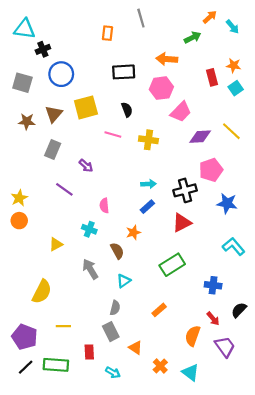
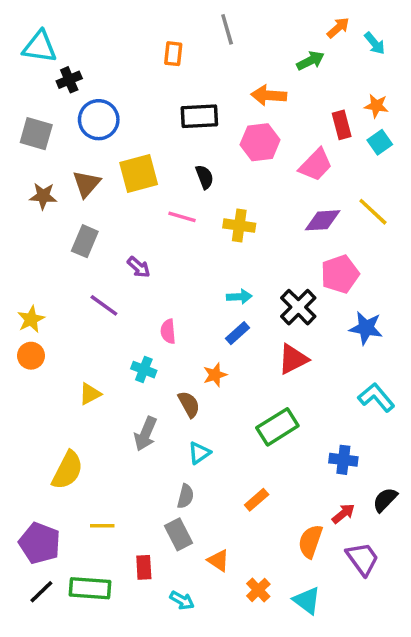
pink trapezoid: (181, 112) -> (316, 165), moved
black cross: (185, 190) -> (298, 307), turned -30
gray arrow: (90, 269) -> (146, 434), turned -126
red arrow: (213, 319) -> (343, 514), turned -88

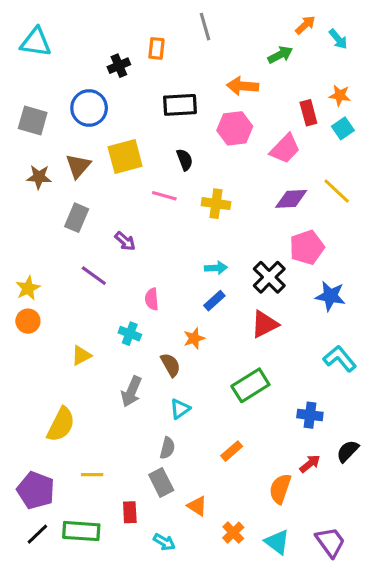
black cross: (69, 80) -> (119, 66), moved
purple trapezoid: (362, 559) -> (330, 542), moved

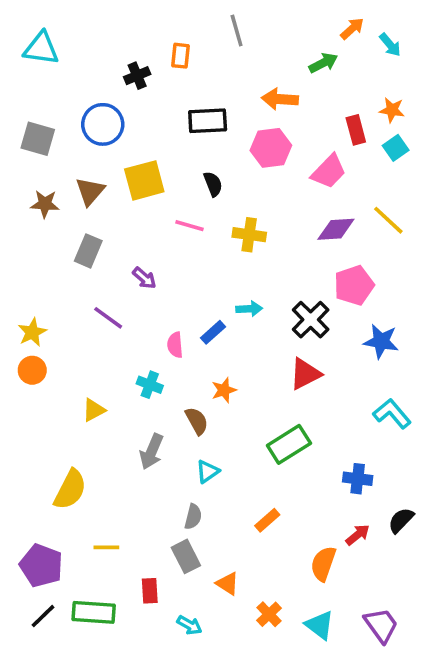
blue rectangle: (214, 301) -> (213, 332), moved

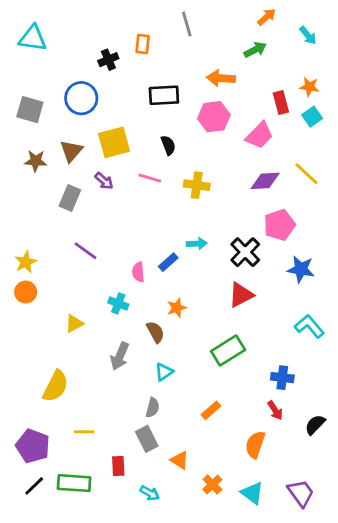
orange arrow: (352, 29) -> (267, 17), moved
purple arrow: (144, 278) -> (104, 181), moved
black semicircle: (401, 520) -> (315, 425), moved
red arrow: (358, 535) -> (275, 410), moved, turned 96

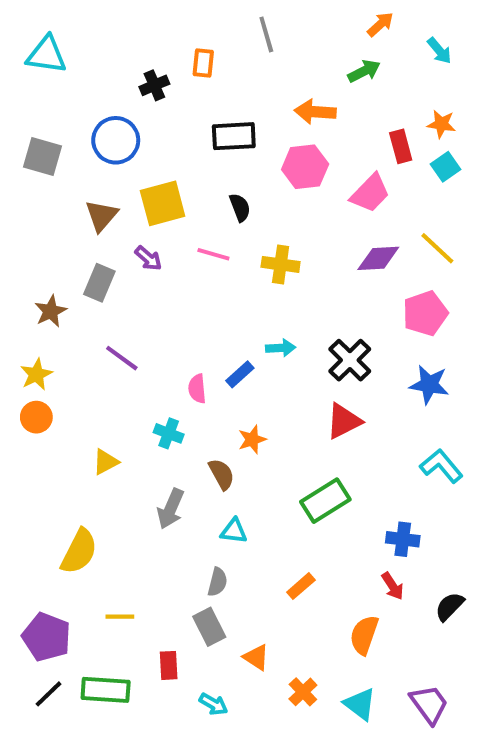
brown star: (36, 161) -> (51, 311), moved, turned -30
pink pentagon: (279, 225) -> (425, 313), moved
cyan triangle: (164, 372) -> (234, 531), turned 42

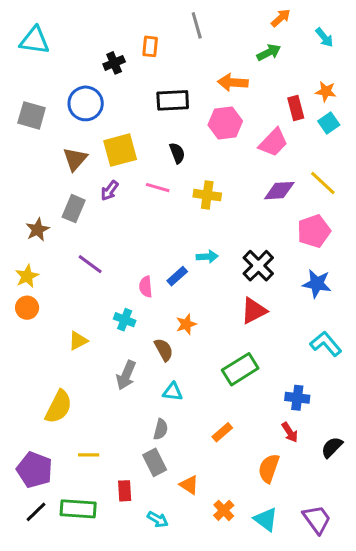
purple arrow: (148, 258) -> (110, 191), turned 85

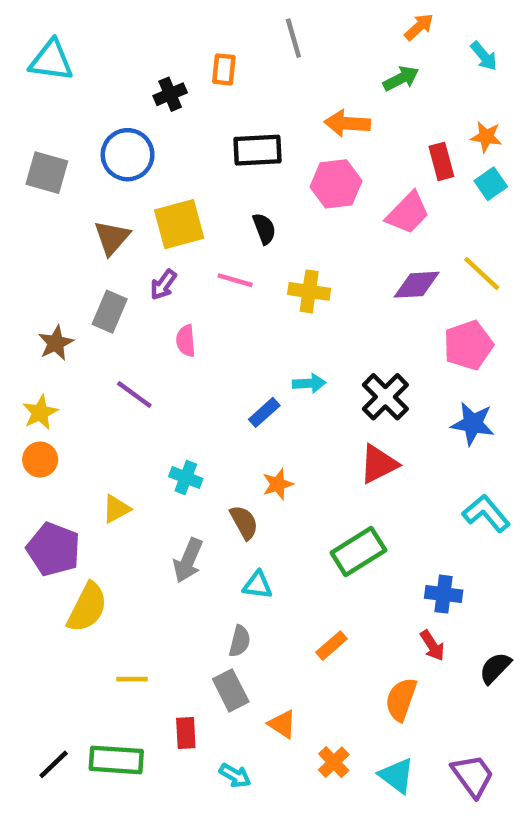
pink semicircle: (146, 287) -> (186, 341), moved
purple pentagon: (35, 470) -> (54, 549), moved

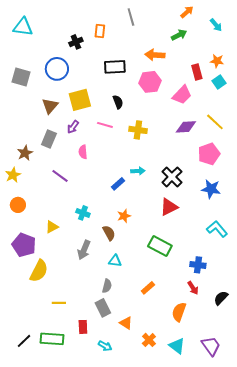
yellow star: (40, 412) -> (13, 175), moved
green rectangle: (358, 551) -> (160, 246), turned 60

